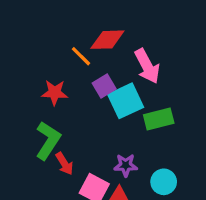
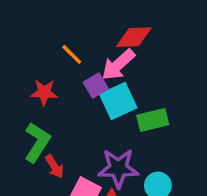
red diamond: (107, 40) -> (134, 37), moved
pink arrow: (147, 66) -> (118, 65), moved, turned 76
purple star: (126, 165) -> (118, 168), size x1.6

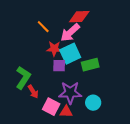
purple square: (96, 85) -> (59, 66), moved, turned 32
red star: (44, 92) -> (54, 49), moved

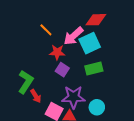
red diamond: (79, 17) -> (96, 20), moved
cyan square: (70, 54) -> (90, 43), moved
purple square: (59, 66) -> (62, 70), turned 32

